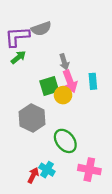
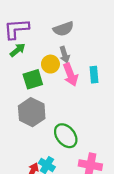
gray semicircle: (41, 29) -> (63, 29), moved
green square: (49, 86) -> (33, 79), moved
yellow circle: (63, 95) -> (50, 64), moved

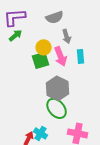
gray arrow: (65, 55) -> (67, 36), moved
green square: (33, 79) -> (41, 60), moved
gray hexagon: (32, 112) -> (58, 88), moved

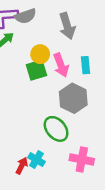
gray semicircle: (55, 17) -> (25, 16), moved
gray arrow: (67, 36) -> (67, 26), moved, size x1.5
gray hexagon: (58, 88) -> (73, 98), moved

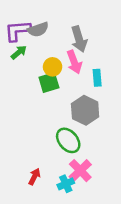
pink arrow: (61, 65) -> (74, 62), moved
cyan cross: (36, 160) -> (66, 184), moved, turned 35
pink cross: (82, 160) -> (80, 171), moved, turned 35

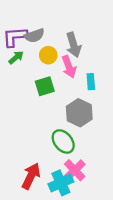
yellow circle: (53, 67) -> (48, 55), moved
red arrow: (34, 177) -> (31, 176), size x1.6
cyan cross: (66, 184) -> (61, 183), size x1.5

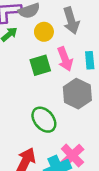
pink arrow: (69, 67) -> (65, 59), moved
green ellipse: (63, 141) -> (44, 120), moved

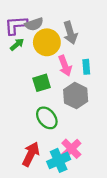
yellow circle: (44, 32) -> (47, 42), size x1.6
green square: (40, 65) -> (42, 83), moved

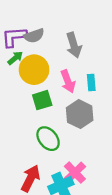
yellow circle: (47, 42) -> (34, 70), moved

